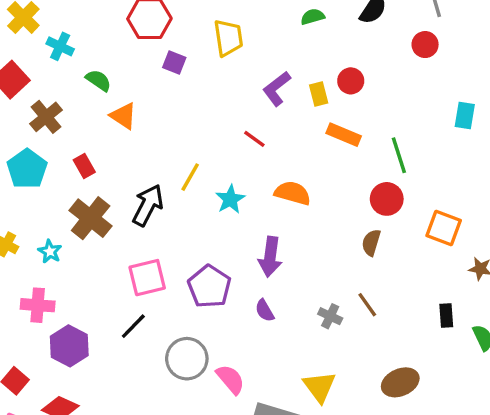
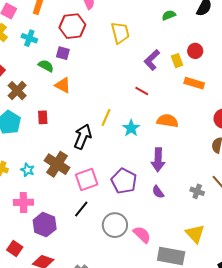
cyan cross: (60, 46) -> (29, 38), moved
purple square: (174, 63) -> (63, 53), moved
red rectangle: (84, 166) -> (43, 117), turned 32
brown cross: (91, 218) -> (57, 164), moved

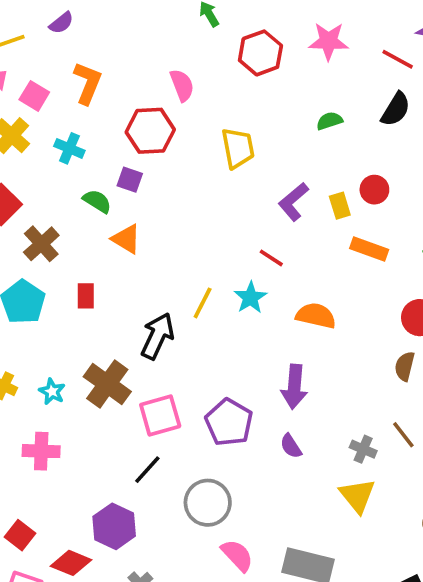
cyan star: (131, 128) -> (250, 298), moved
purple hexagon: (45, 225) -> (114, 526), moved
yellow triangle: (195, 234) -> (357, 496), moved
pink semicircle: (142, 235) -> (237, 555), moved

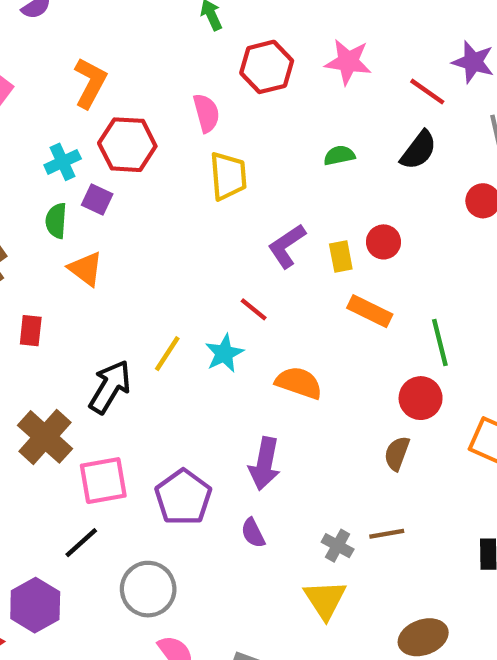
orange L-shape: (88, 83) -> (90, 83), moved
pink semicircle: (182, 85) -> (206, 113), moved
cyan cross: (69, 148) -> (63, 162), moved, turned 36
green semicircle: (97, 201) -> (56, 221), turned -124
brown line: (403, 435) -> (387, 534), turned -68

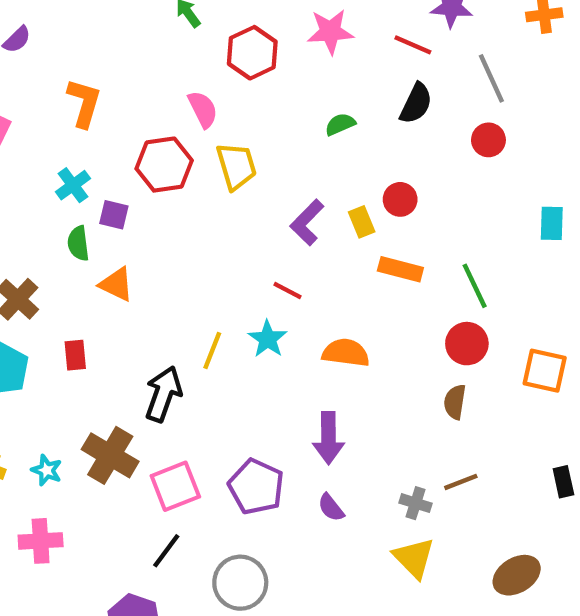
red hexagon: (127, 145) -> (164, 165), moved

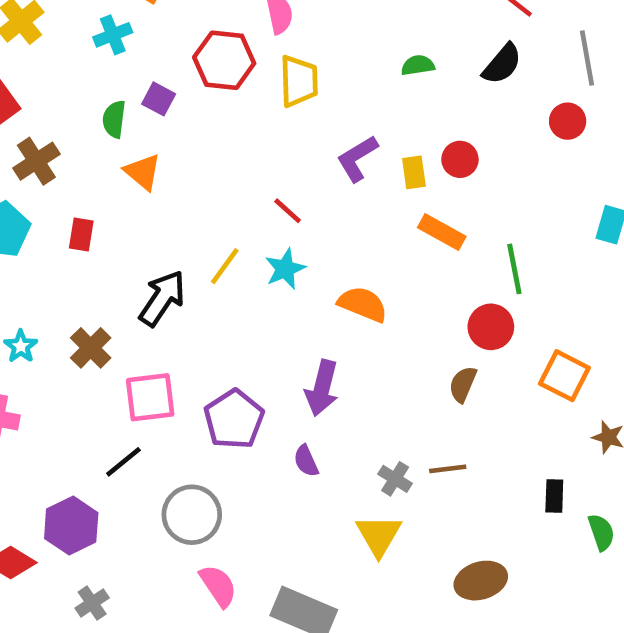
cyan cross: (73, 185) -> (113, 35), moved
red line: (287, 290) -> (288, 211), moved
brown cross: (110, 455) -> (91, 348), size x0.7

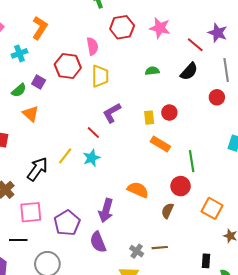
green semicircle: (114, 119) -> (19, 90), turned -140
purple L-shape: (357, 158) -> (112, 113), moved
orange semicircle: (363, 304) -> (138, 190), moved
purple semicircle: (306, 461) -> (98, 242), size x1.5
black line: (123, 462) -> (18, 240), turned 36

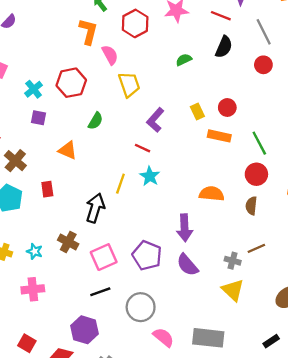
orange L-shape: (40, 28) -> (88, 32), moved
red hexagon: (68, 66) -> (71, 83), moved
purple square: (39, 82) -> (38, 118), moved
green semicircle: (19, 90) -> (95, 121), moved
red circle: (169, 113) -> (227, 107), moved

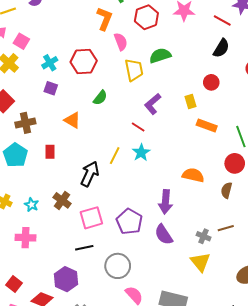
green semicircle: (184, 60) -> (160, 56), moved, size x1.5
red circle: (227, 107) -> (211, 82), moved
brown cross: (15, 161) -> (25, 123), turned 30

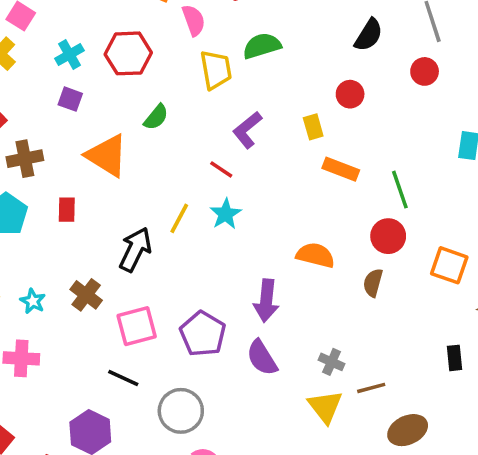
orange triangle: (72, 120) -> (107, 155), size x1.5
brown line: (226, 228) -> (371, 388), moved
black line: (84, 248) -> (123, 378), turned 36

